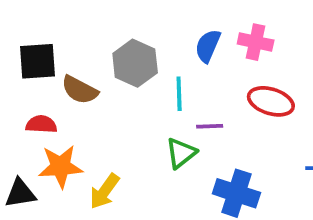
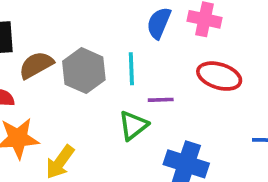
gray hexagon: (135, 63) -> (84, 71), moved
brown semicircle: (80, 90) -> (36, 65), turned 123

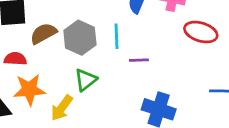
red ellipse: (219, 76) -> (201, 32), moved
green triangle: (133, 125) -> (86, 80), moved

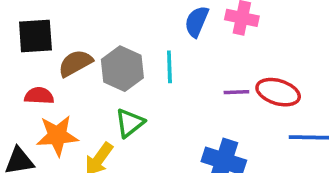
red ellipse: (201, 32) -> (278, 92), moved
purple line: (139, 60) -> (236, 92), moved

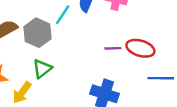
cyan line: (169, 67) -> (63, 15), moved, turned 36

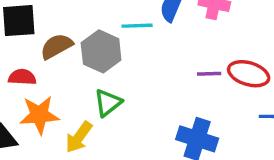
cyan line: (63, 15) -> (137, 26), turned 54

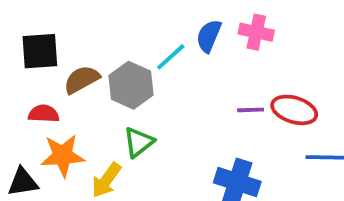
cyan line: (137, 26) -> (171, 57), turned -40

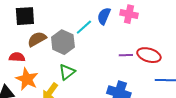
black square: (40, 51) -> (25, 16), moved
orange star: (63, 155) -> (27, 79), turned 30

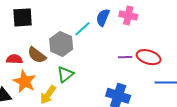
brown semicircle: (37, 39) -> (37, 55), moved, turned -114

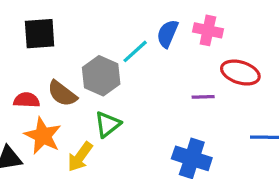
red ellipse: (149, 57) -> (240, 73), moved

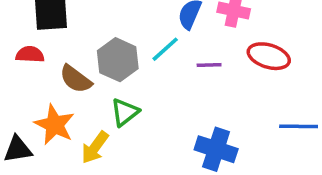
cyan line: (135, 51) -> (165, 49), moved
purple line: (203, 97) -> (209, 65), moved
red semicircle: (27, 100) -> (30, 54), moved

